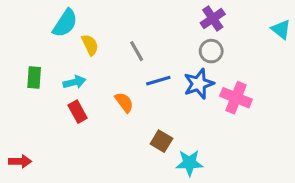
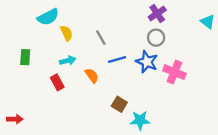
cyan semicircle: (65, 23) -> (48, 17), turned 30
cyan arrow: (74, 82) -> (68, 61), moved
blue star: (199, 84) -> (147, 62), turned -30

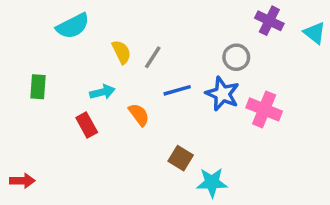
purple cross: (157, 14) -> (269, 21), moved, turned -30
yellow semicircle: (66, 33) -> (121, 52), moved
gray line: (101, 38) -> (153, 57), turned 63

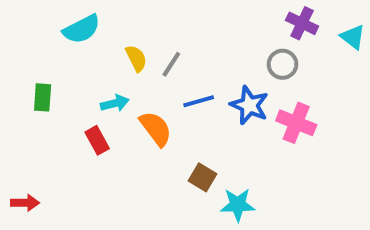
gray circle: (236, 57) -> (283, 64), moved
orange semicircle: (139, 115) -> (156, 129), size x1.4

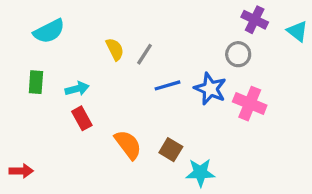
cyan semicircle: (82, 29) -> (49, 31), moved
cyan arrow: (115, 103) -> (77, 89), moved
orange semicircle: (156, 129) -> (128, 145), moved

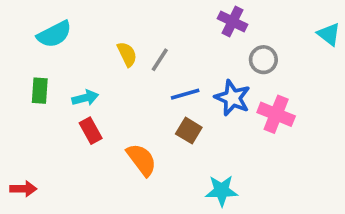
purple cross: (255, 20) -> (232, 21), moved
brown square: (171, 150) -> (189, 131), moved

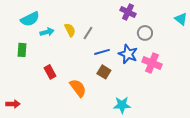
cyan arrow: (85, 98) -> (47, 32), moved

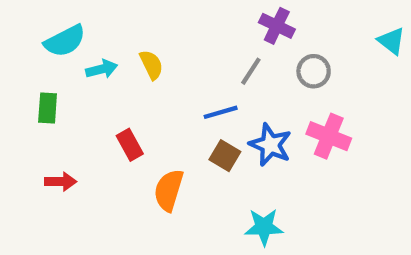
gray line: (88, 33) -> (251, 71), moved
blue star: (128, 54) -> (270, 145), moved
red rectangle: (50, 72) -> (130, 145), moved
orange semicircle: (78, 88) -> (169, 190), turned -126
red arrow: (13, 104) -> (61, 182), moved

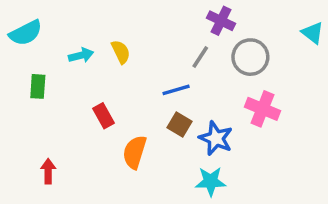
cyan semicircle: (65, 41) -> (26, 33), moved
gray circle: (314, 71) -> (250, 57), size x1.4
blue star: (270, 145) -> (216, 138), moved
red arrow: (61, 182) -> (48, 171), moved, turned -90

